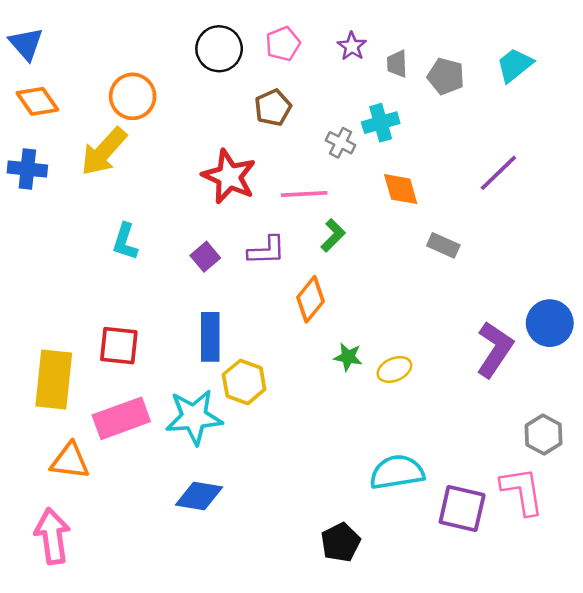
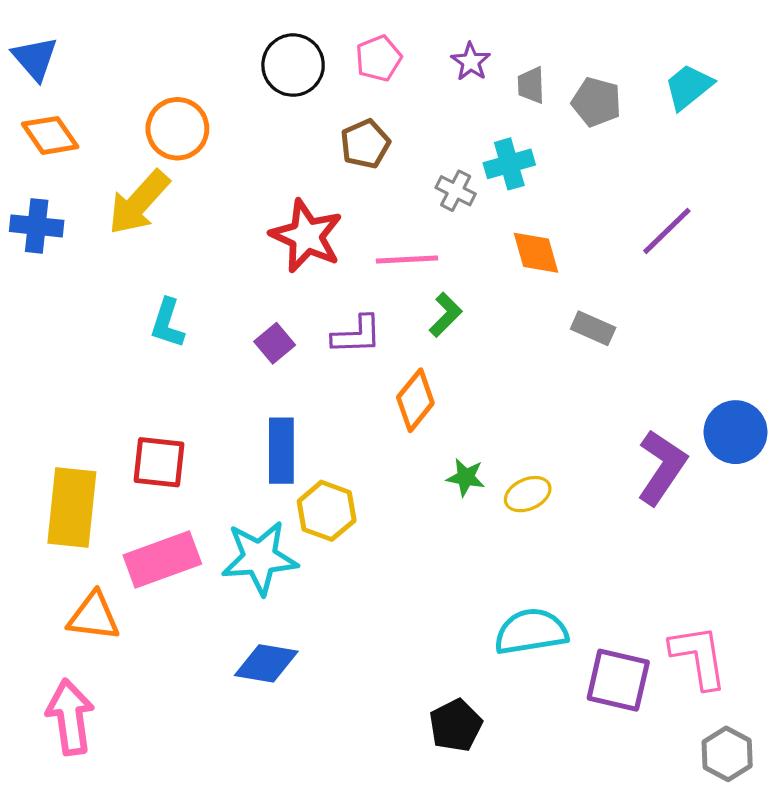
gray hexagon: (543, 435) -> (727, 754), moved

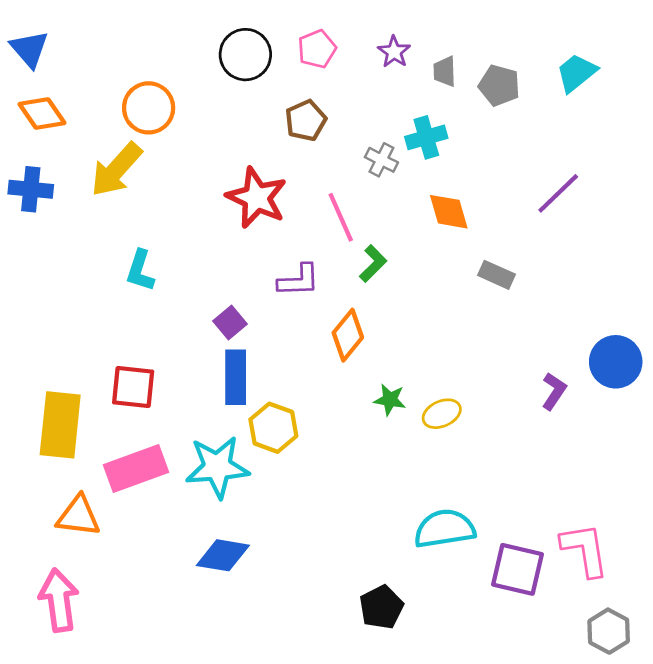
pink line: (407, 259) -> (341, 217), turned 69
purple square: (275, 343) -> (230, 323), moved
purple L-shape: (662, 467) -> (554, 391), size x0.6

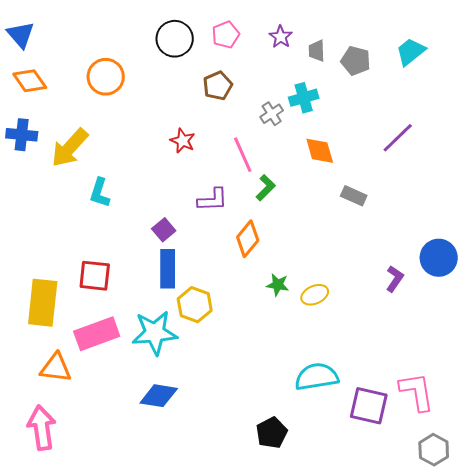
gray cross: (381, 160) -> (272, 114), turned 30
yellow arrow: (116, 170) -> (70, 148), moved
red star: (257, 198) -> (183, 141), size x0.6

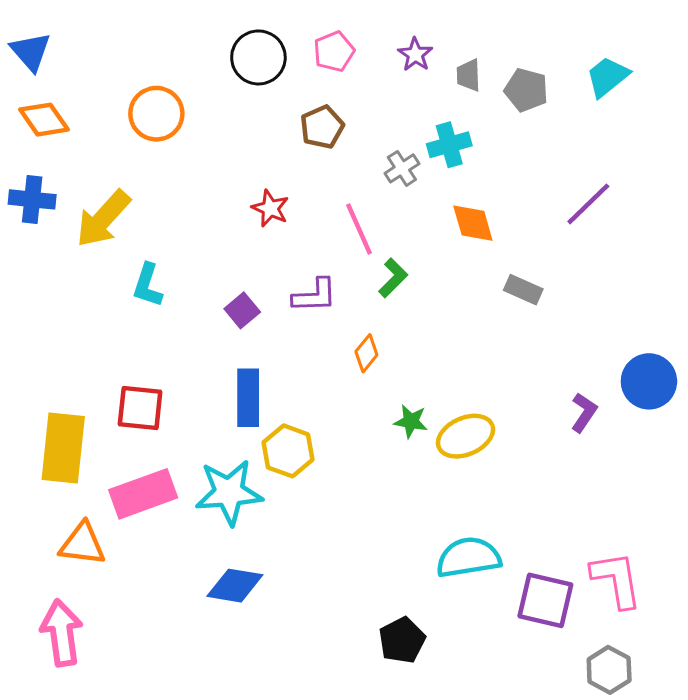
purple square: (164, 230) -> (242, 310), moved
orange diamond: (248, 239) -> (366, 353), size x0.7
yellow ellipse: (315, 295) -> (466, 436), size x1.4
gray hexagon: (434, 450) -> (609, 670), moved

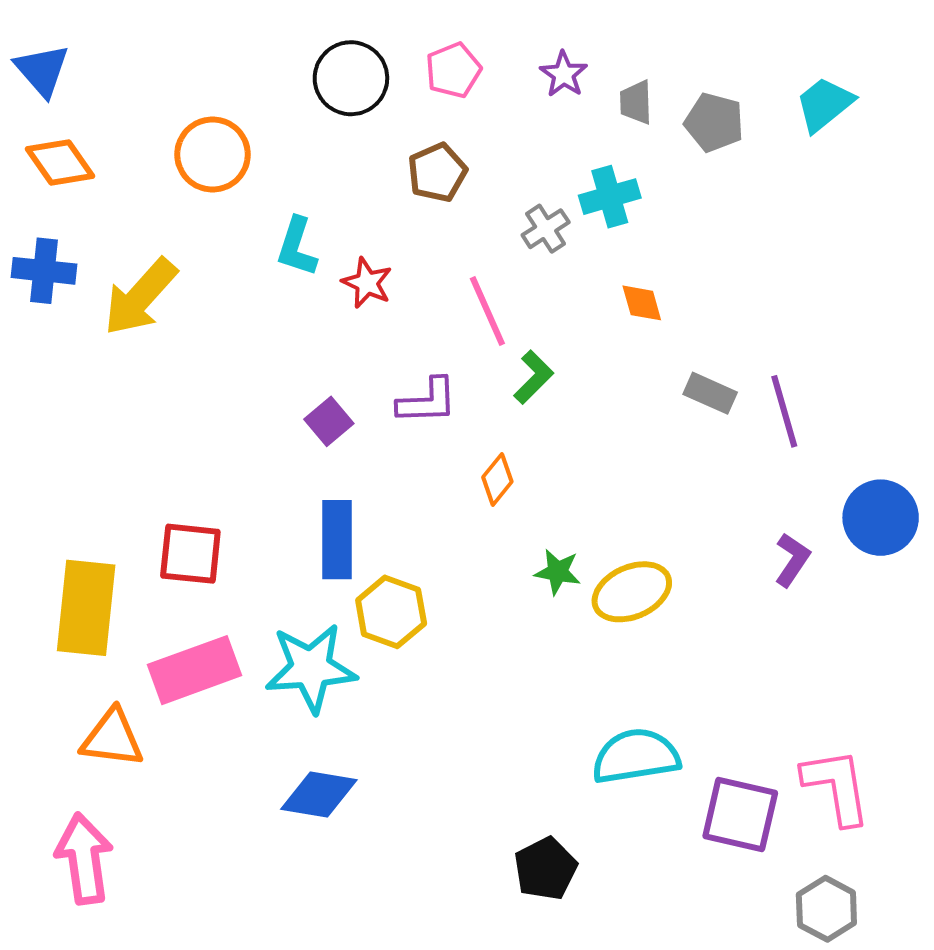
purple line: (588, 204) -> (784, 411), moved, turned -62
orange diamond: (473, 223) -> (642, 303), size x0.7
cyan L-shape: (148, 285) -> (297, 247), moved

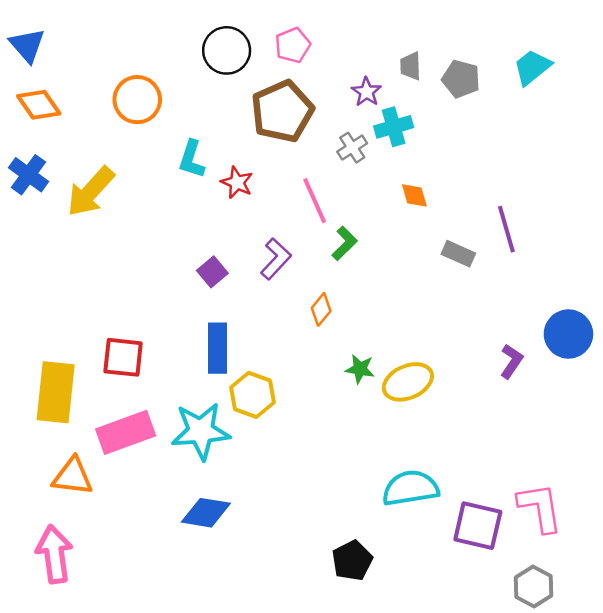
purple star: (564, 74) -> (366, 92), moved
brown pentagon: (437, 173) -> (282, 111), size x1.6
blue cross: (44, 271) -> (28, 175), turned 30
purple L-shape: (427, 401) -> (276, 259), turned -45
purple line: (784, 411) -> (506, 229), moved

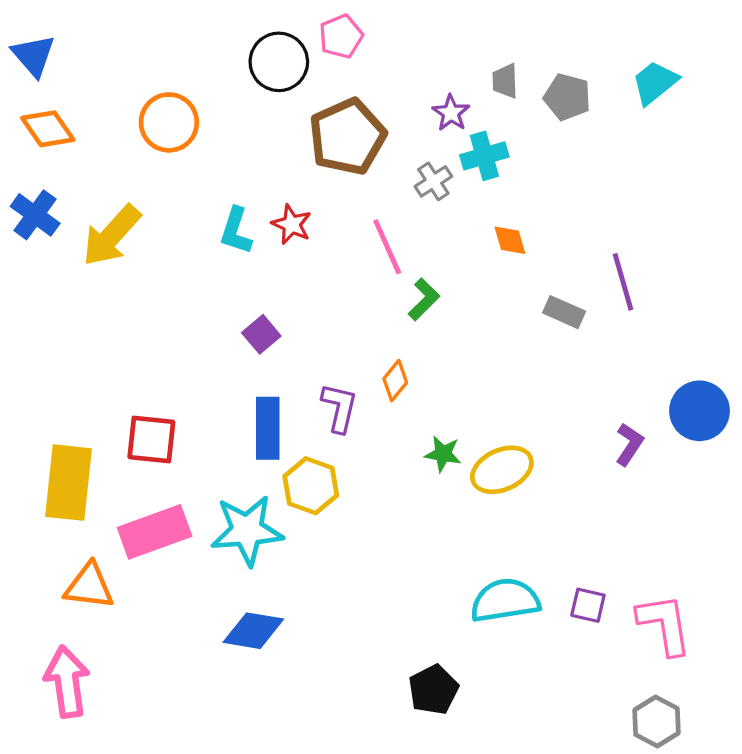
pink pentagon: (293, 45) -> (341, 36), moved
cyan L-shape: (192, 159) -> (236, 231), moved
purple L-shape: (276, 259) -> (339, 408), moved, turned -30
purple square: (478, 526) -> (588, 605), moved, size x0.6

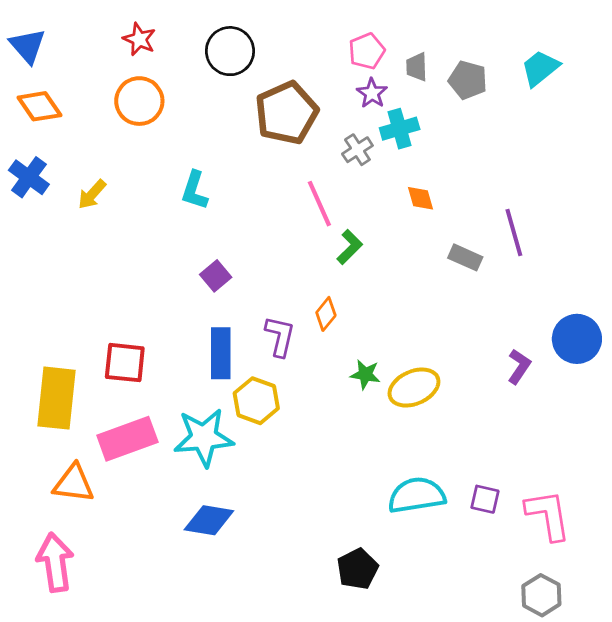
pink pentagon: (341, 36) -> (367, 51), moved
red star: (292, 224) -> (139, 39), moved
yellow arrow: (112, 236) -> (92, 194), size x0.6

